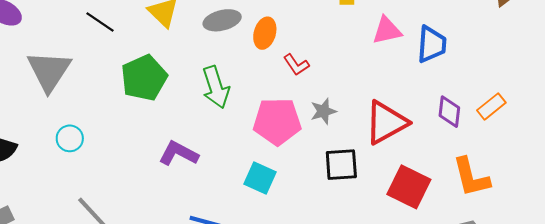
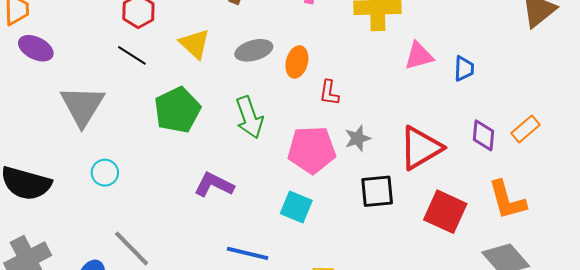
blue trapezoid: (432, 44) -> (464, 68), size x0.7
red L-shape: (296, 65) -> (329, 93), turned 44

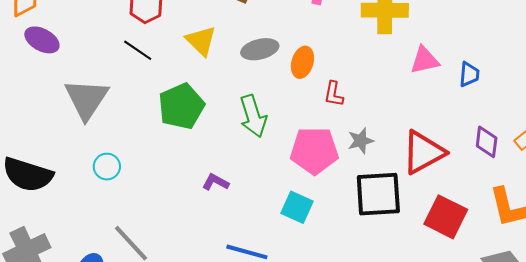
purple L-shape: (214, 185) -> (216, 182), size x0.7
black square: (377, 191) -> (378, 194), size x1.4

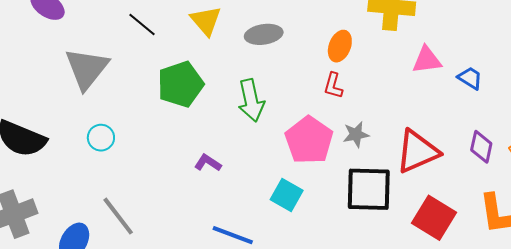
orange ellipse: (302, 62) -> (340, 46), moved
blue trapezoid: (469, 74) -> (470, 78), turned -68
pink pentagon: (314, 151) -> (309, 140), turned 30

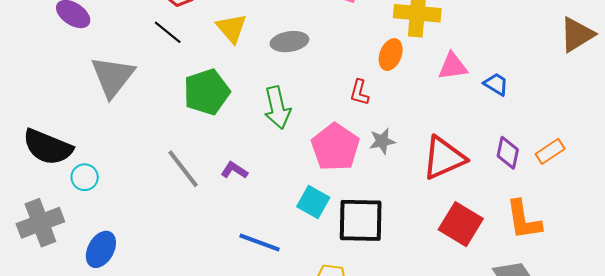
orange ellipse: (340, 46) -> (391, 55), moved
cyan circle: (101, 138) -> (85, 177), moved
black square: (369, 189) -> (361, 220), moved
gray line: (118, 216) -> (183, 169), moved

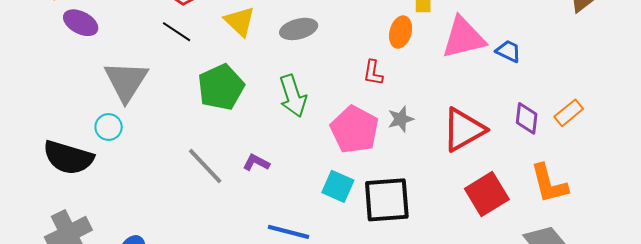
pink triangle: (453, 66) -> (463, 38), size x1.5
cyan circle: (85, 177) -> (109, 127), moved
red square: (461, 224) -> (487, 194), turned 33

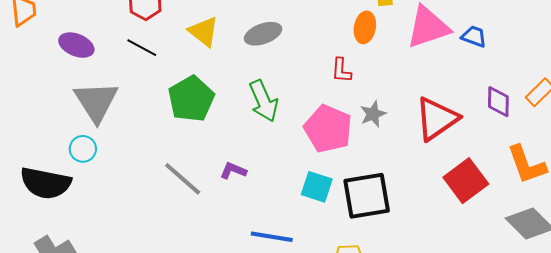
purple ellipse: (81, 23) -> (76, 45), moved

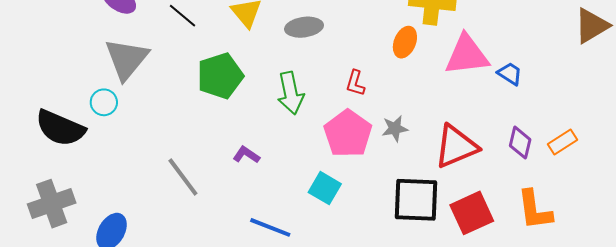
red L-shape: (341, 70) -> (355, 83), moved
gray line: (183, 179) -> (183, 177), moved
black square: (367, 196) -> (416, 200), moved

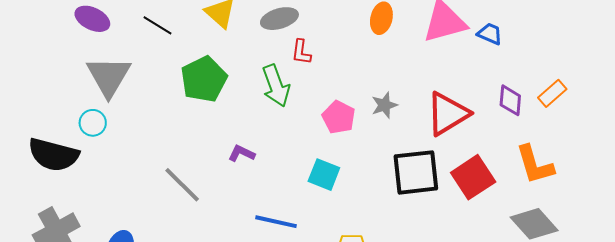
red L-shape: (355, 83) -> (301, 52), moved
pink pentagon: (348, 134) -> (339, 117), size x0.7

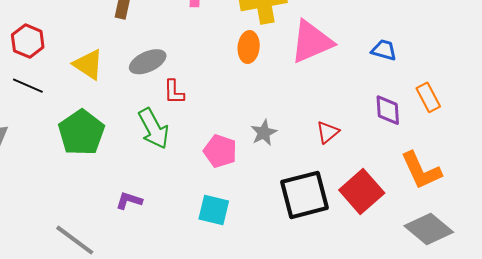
blue trapezoid: (490, 34) -> (384, 50), moved
orange rectangle: (552, 93) -> (428, 97), turned -68
red triangle: (448, 114) -> (328, 132), size x0.5

